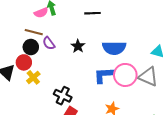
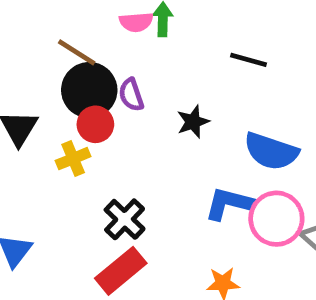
brown line: (34, 32) -> (77, 52), moved
black circle: (31, 47) -> (89, 90), size x1.5
red circle: (24, 62) -> (95, 124), moved

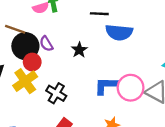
blue semicircle: (271, 151) -> (119, 32), moved
yellow cross: (73, 159) -> (25, 81), size x1.5
black cross: (125, 219) -> (56, 93), moved

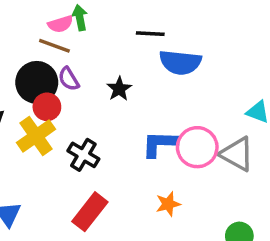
brown line: (15, 29) -> (54, 46), moved

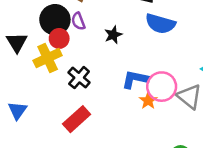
orange star: (168, 204) -> (148, 101), moved, turned -30

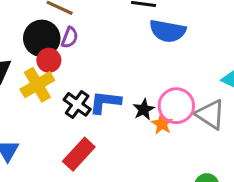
purple semicircle: (78, 21) -> (70, 38), turned -132
black star: (113, 35) -> (144, 109), moved
blue L-shape: (135, 79) -> (105, 102), moved

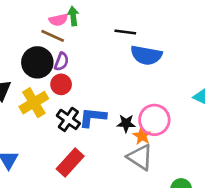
red circle: (49, 60) -> (61, 84), moved
black star: (144, 109) -> (126, 123), turned 30
gray triangle: (210, 114) -> (140, 157), moved

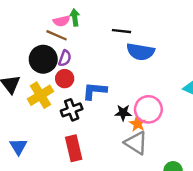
blue L-shape: (93, 117) -> (95, 91), moved
black cross: (68, 119) -> (72, 110), turned 35
red rectangle: (70, 162) -> (74, 148), turned -55

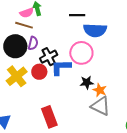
red circle: (65, 79) -> (39, 72), moved
pink circle: (148, 109) -> (81, 53), moved
black cross: (72, 110) -> (49, 57), moved

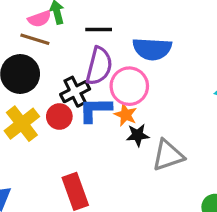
black line: (77, 15) -> (99, 29), moved
purple semicircle: (33, 43) -> (99, 66), moved, size x1.6
orange star: (100, 90) -> (126, 115), moved
gray triangle: (100, 106) -> (168, 155), moved, turned -45

